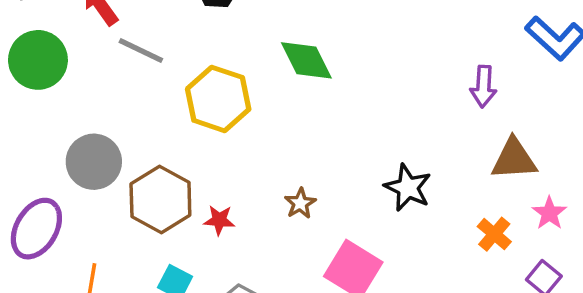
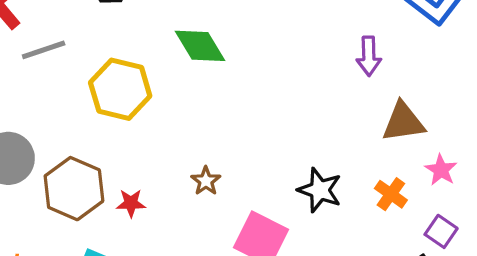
gray line: (141, 50) -> (44, 50), turned -39
black star: (408, 188) -> (320, 190), moved

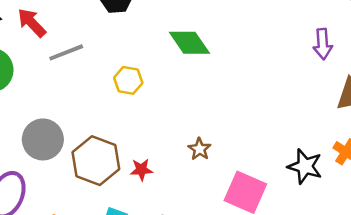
yellow hexagon: (120, 89) -> (128, 80), size x0.6
black star: (320, 190) -> (305, 166), moved

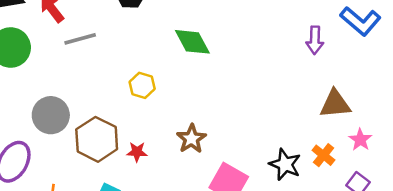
purple arrow: (323, 44) -> (315, 40), moved
yellow hexagon: (128, 80) -> (142, 85), moved
brown star: (200, 149) -> (191, 139), size x1.4

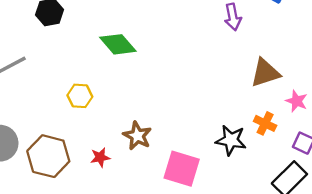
red star: (137, 152) -> (100, 157), moved

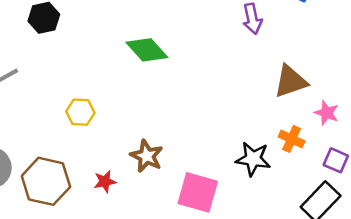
green diamond: (118, 44) -> (147, 50), moved

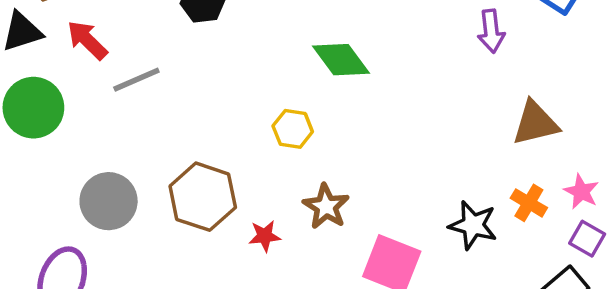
yellow hexagon: (80, 112) -> (293, 129), moved
pink star: (327, 113) -> (581, 192), moved
brown hexagon: (46, 181) -> (203, 197), moved

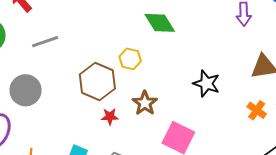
gray line: (136, 80) -> (45, 42), moved
brown hexagon: (203, 197) -> (97, 82), moved
black star: (473, 225) -> (206, 84), moved

